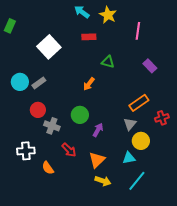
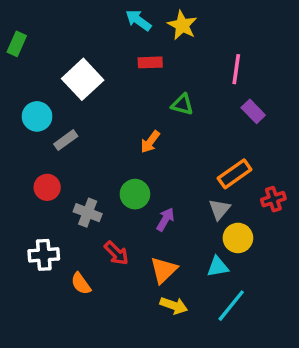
pink line: (138, 31) -> (236, 69), moved
cyan circle: (20, 82) -> (37, 116), moved
red circle: (38, 110) -> (47, 187), moved

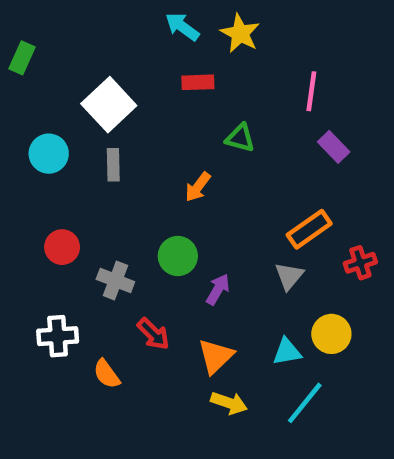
gray rectangle: (66, 140) -> (113, 165), moved, turned -55
yellow circle: (238, 238) -> (331, 334), moved

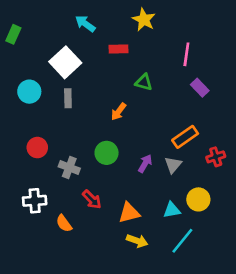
cyan arrow: (182, 27) -> (85, 24), moved
purple arrow: (218, 289) -> (145, 163), moved
orange triangle: (216, 356) -> (129, 213), turned 30

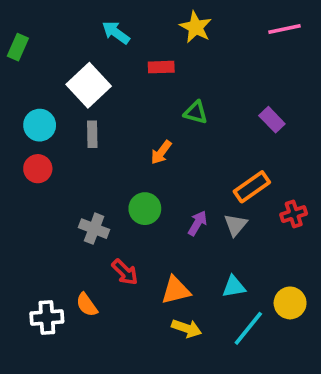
pink line: (186, 54) -> (285, 29), moved, turned 70
red circle: (37, 148) -> (38, 169), moved
yellow circle: (198, 199) -> (290, 303), moved
white cross: (35, 201) -> (47, 317), moved

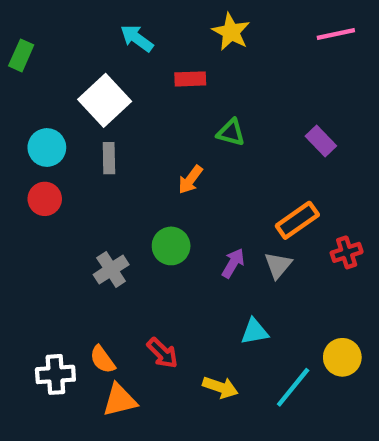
gray cross: (94, 229) -> (111, 270), turned 36
red arrow: (125, 272) -> (162, 353), moved
cyan triangle: (234, 287) -> (255, 332), moved
orange triangle: (176, 290) -> (120, 400), moved

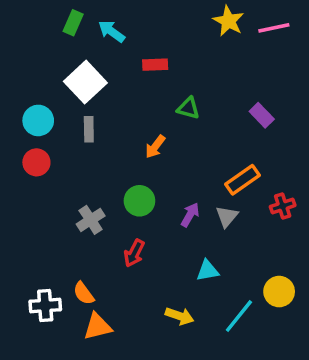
yellow star: (231, 32) -> (228, 21), moved
green rectangle: (21, 55) -> (73, 23), moved
red arrow: (162, 353) -> (134, 253), moved, turned 72

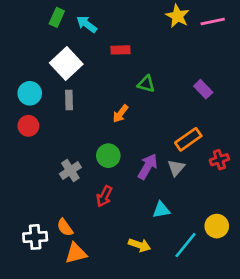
purple arrow: (190, 215) -> (148, 166), size x1.4

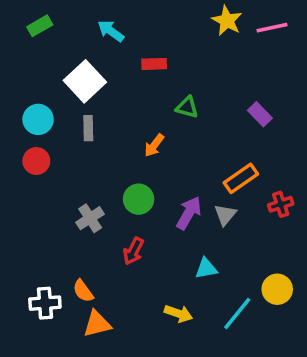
green rectangle: (57, 17) -> (40, 26), moved, turned 36

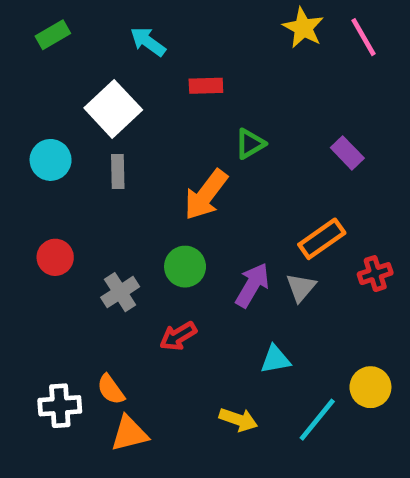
pink line: (272, 28) -> (364, 37), turned 72
green triangle: (187, 107) -> (250, 144), turned -45
orange arrow: (154, 145) -> (206, 195), size x1.6
red circle: (36, 161) -> (55, 257), moved
red arrow: (133, 251) -> (178, 336), turned 32

